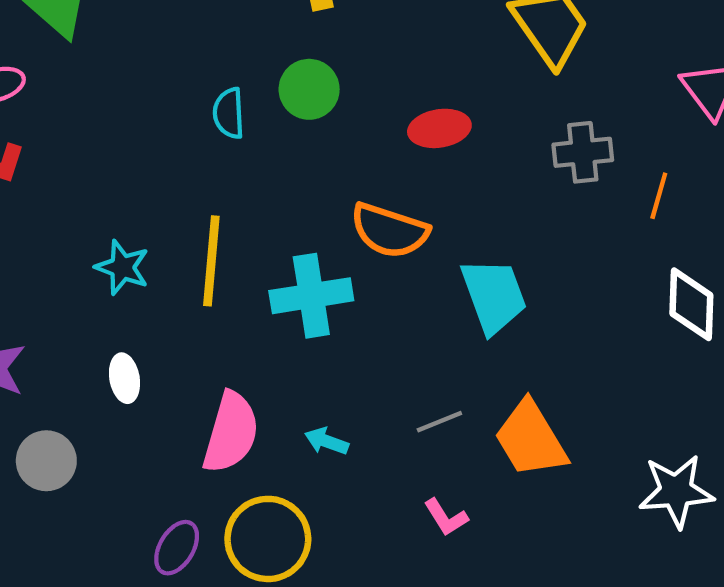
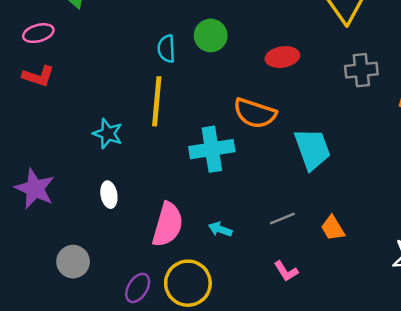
yellow line: (211, 261) -> (157, 101), moved
orange trapezoid: (531, 439) -> (333, 228), size x0.6
gray circle: (46, 461) -> (73, 262), moved

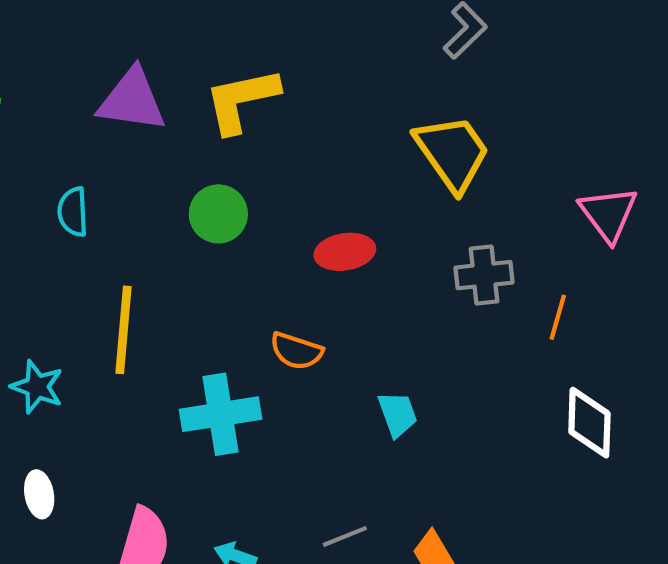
cyan semicircle: (166, 49) -> (73, 212), moved
orange semicircle: (255, 113) -> (296, 351), size x0.7
cyan trapezoid: (312, 149) -> (398, 414), size x0.6

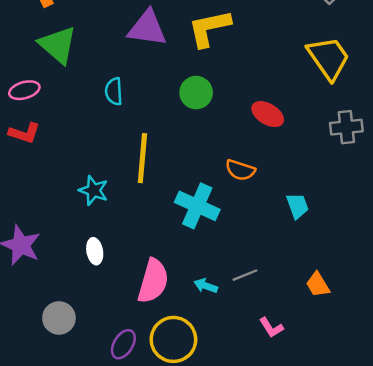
red ellipse: (345, 252) -> (268, 114), turned 40
cyan cross: (220, 414) -> (197, 206), turned 33
gray line: (345, 536) -> (245, 275), moved

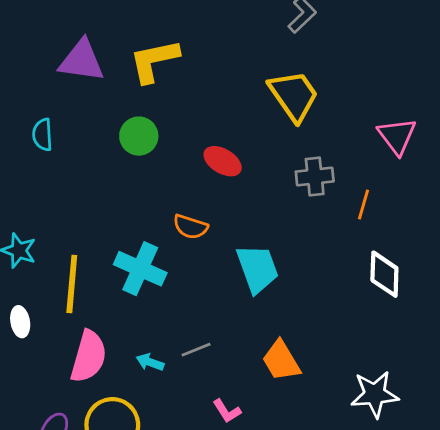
yellow line: (142, 158) -> (72, 284), moved
cyan trapezoid: (297, 206) -> (257, 269), size x1.6
orange trapezoid: (318, 285) -> (281, 361), size x1.4

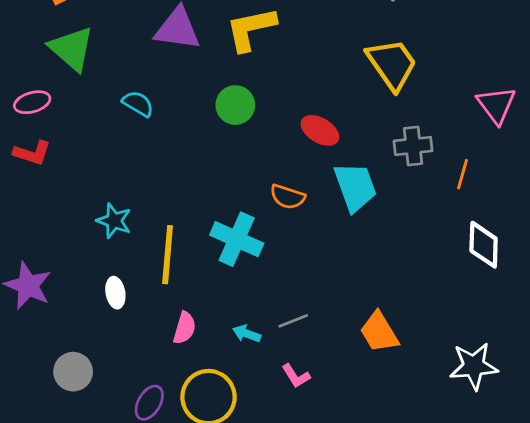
cyan semicircle: (42, 135) -> (138, 104), turned 124
cyan trapezoid: (257, 269) -> (355, 187), moved
pink semicircle: (89, 357) -> (185, 328), size x0.6
pink L-shape: (227, 411) -> (296, 376), moved

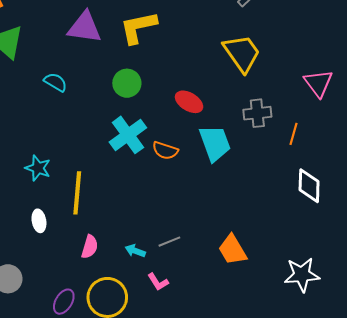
cyan cross: (237, 239) -> (128, 135), moved, turned 30
pink L-shape: (296, 376) -> (158, 282), moved

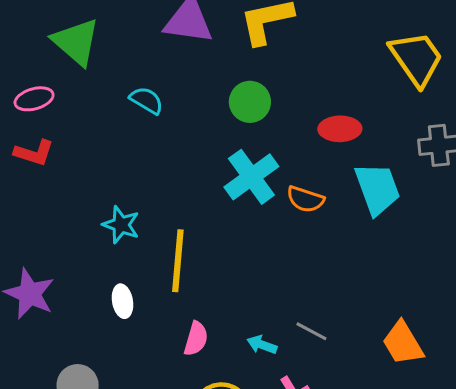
red ellipse: (189, 102) -> (340, 129), turned -32
gray line: (169, 242) -> (311, 331), turned 50

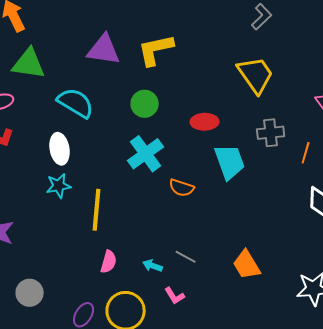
green triangle: (76, 42) -> (29, 64), turned -33
cyan semicircle: (146, 100) -> (76, 103), size x1.6
orange semicircle: (305, 199) -> (182, 188), moved
cyan star: (121, 225) -> (59, 186), turned -30
white ellipse: (123, 301) -> (60, 149), moved, size x1.4

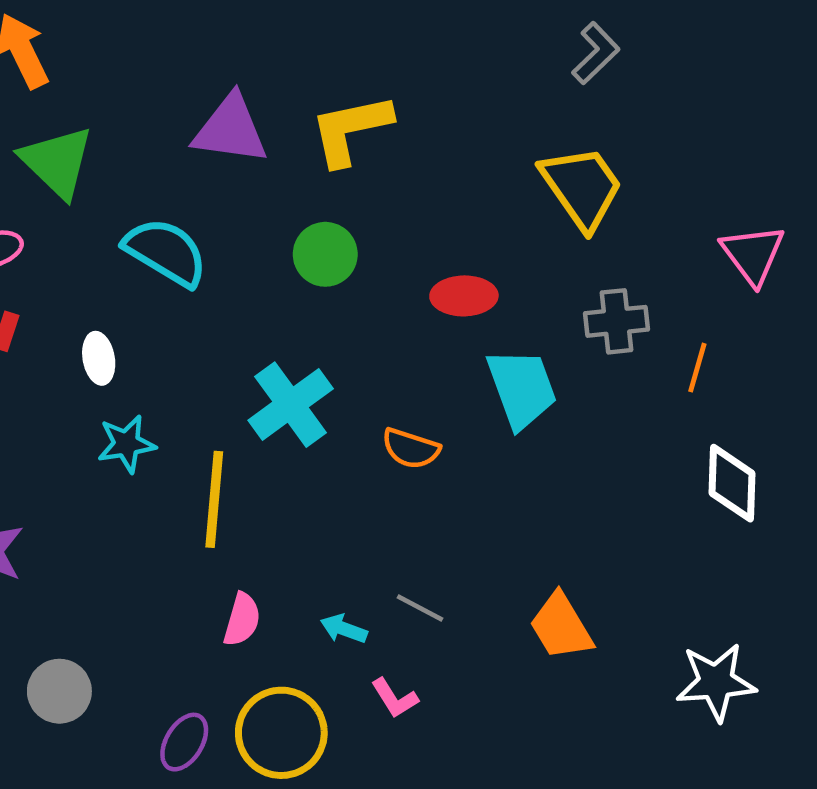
green triangle: (29, 64) -> (57, 162), turned 36
white ellipse: (60, 149) -> (99, 358), moved, size x0.7
cyan cross: (146, 154) -> (291, 405), moved

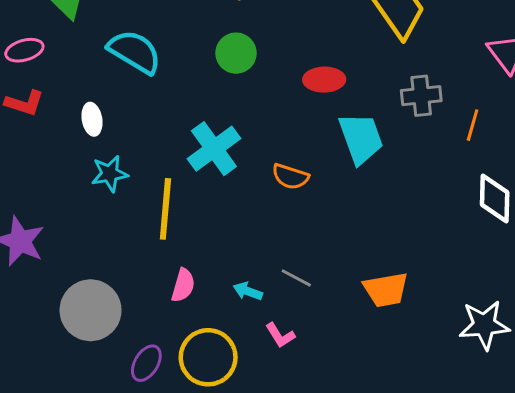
orange trapezoid: (561, 626) -> (386, 290), turned -69
gray circle: (59, 691) -> (91, 310), moved, size x1.5

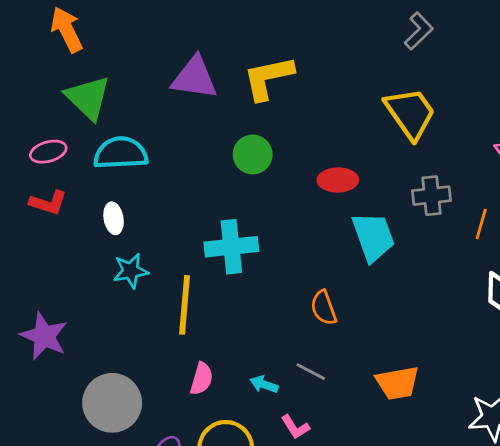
cyan semicircle: (135, 52) -> (121, 153), moved, turned -34
cyan cross: (214, 149) -> (231, 247), turned 30
orange semicircle: (290, 177) -> (324, 308), moved, turned 52

